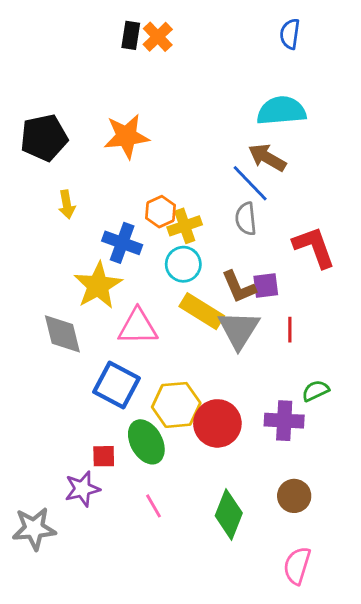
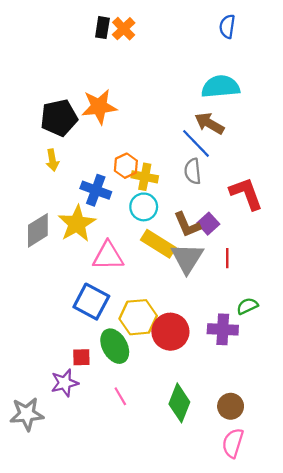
black pentagon: (44, 138) -> (59, 118), moved
yellow cross: (185, 226) -> (145, 177), turned 30
purple square: (266, 286) -> (208, 224), turned -35
gray diamond: (62, 334) -> (38, 230), moved, turned 72
brown circle: (294, 496) -> (231, 406), moved

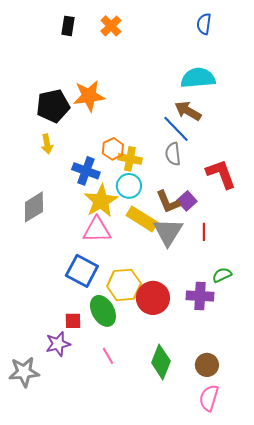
black rectangle: (102, 28) -> (68, 26), moved
yellow star: (77, 224) -> (101, 201), moved

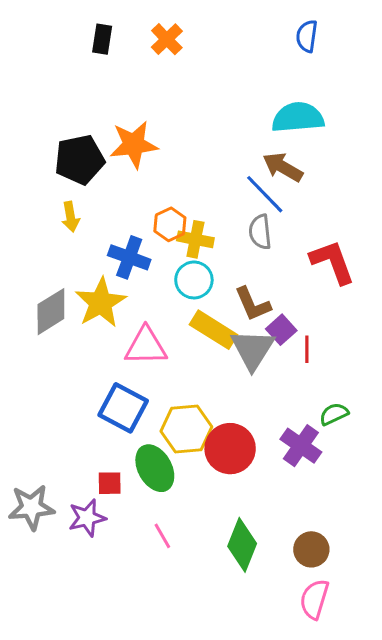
yellow star: (101, 201) -> (101, 303), moved
purple square: (187, 201) -> (281, 330), moved
purple cross: (200, 296) -> (301, 446), turned 32
gray star: (24, 372) -> (31, 507), moved

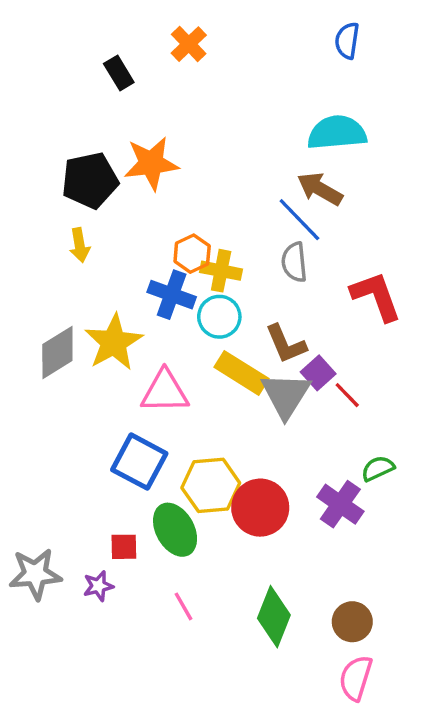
black rectangle: (102, 39) -> (119, 73), moved, turned -40
blue cross: (129, 257) -> (172, 295), moved
red line: (307, 349) -> (347, 395), turned -44
purple star: (87, 518) -> (98, 586), size x0.7

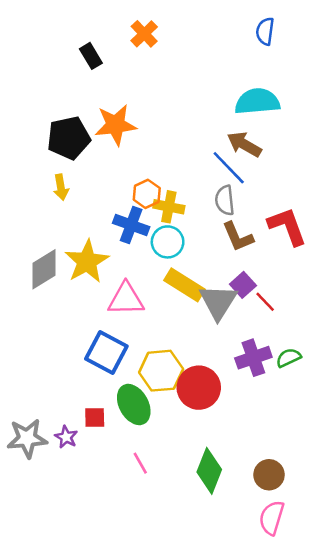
brown L-shape: (286, 344) -> (238, 237), moved
purple cross: (340, 504) -> (253, 358), moved, turned 36
purple star: (98, 586) -> (66, 437), moved, turned -30

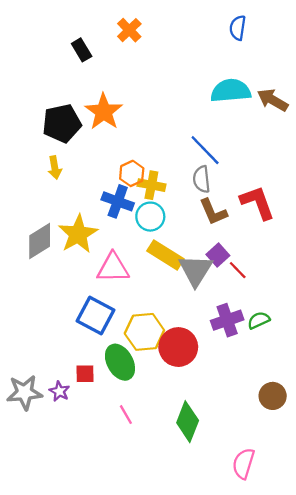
orange star: (116, 125) -> (104, 112), turned -30
brown arrow: (244, 144) -> (273, 100), moved
brown circle: (269, 475) -> (273, 396), moved

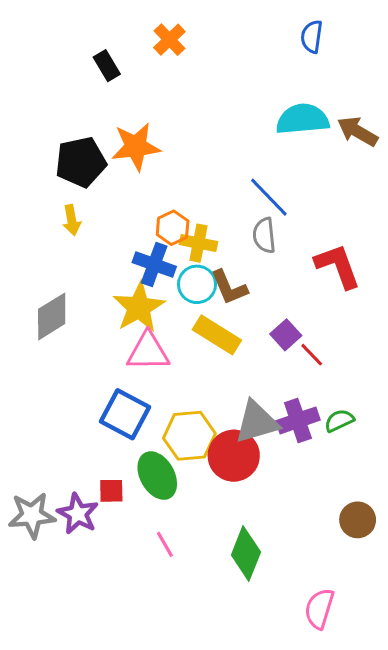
orange star: (104, 112) -> (136, 147), turned 30
brown L-shape: (213, 212) -> (229, 287), moved
yellow star: (78, 234) -> (139, 307), moved
gray triangle: (196, 270) -> (257, 422), moved, turned 42
purple star: (59, 391) -> (78, 514), size x1.5

